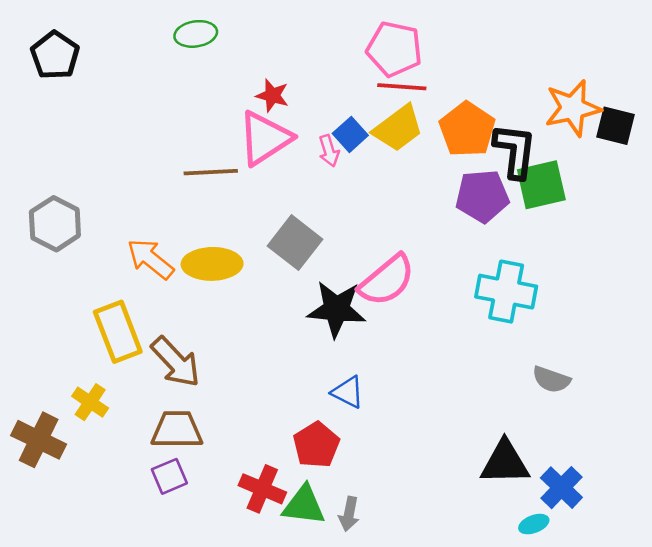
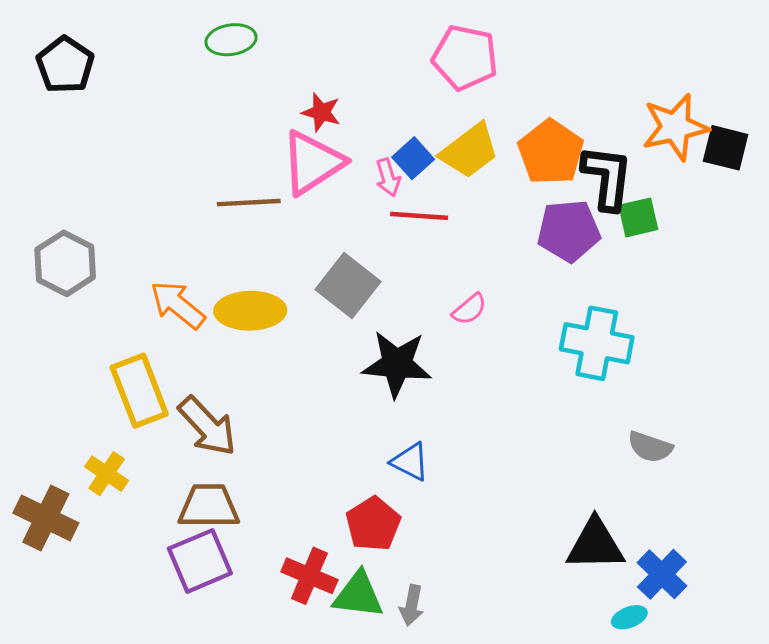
red line: (402, 87) -> (419, 216), moved
green square: (541, 185) -> (638, 217), size x0.7
pink semicircle: (387, 280) -> (469, 309), moved, size x0.5
purple square: (169, 476) -> (200, 561), size x1.5

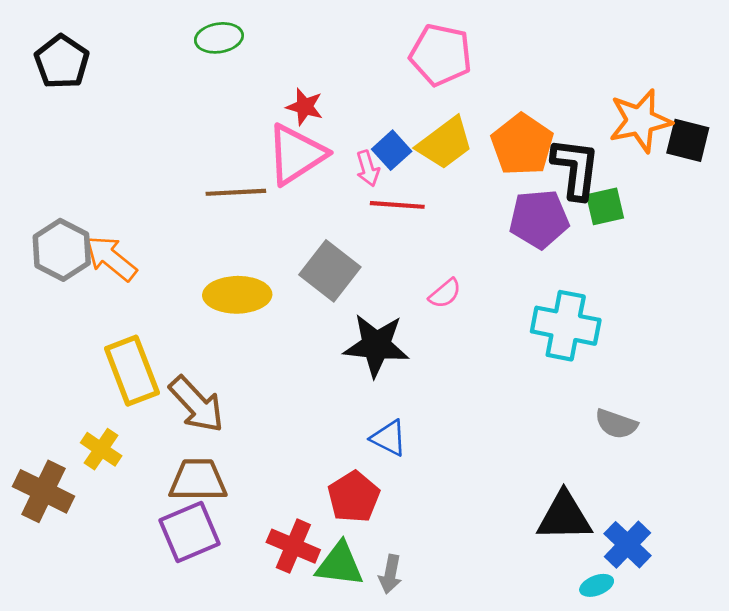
orange arrow: (178, 305) -> (111, 258), moved

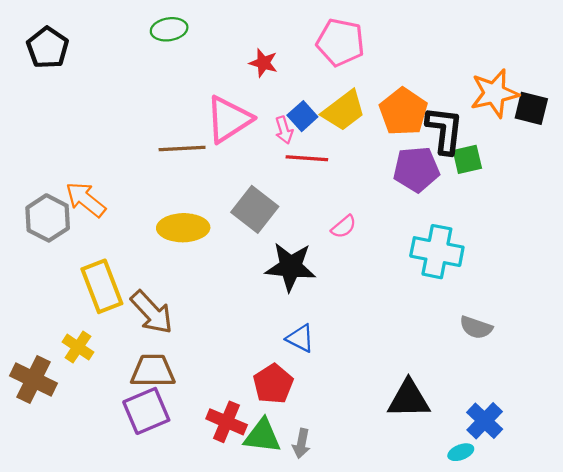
red star: (305, 107) -> (263, 63), moved
gray hexagon: (62, 250) -> (48, 218), moved
black triangle: (564, 517) -> (409, 399), moved

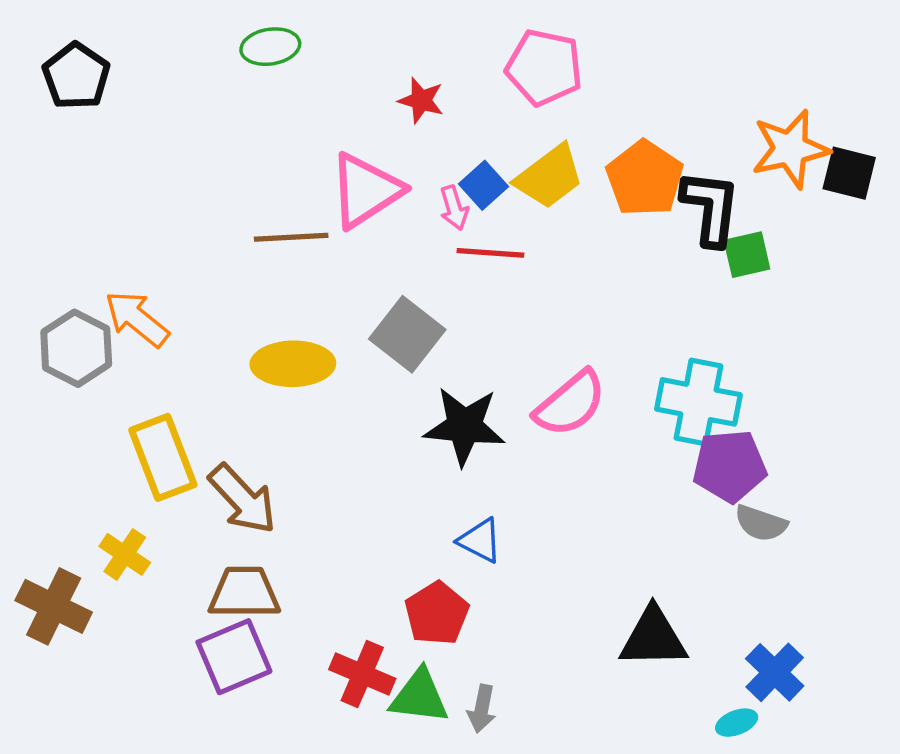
purple pentagon: (416, 169) -> (730, 466), moved
pink semicircle: (344, 227) -> (570, 404), moved, size x1.8

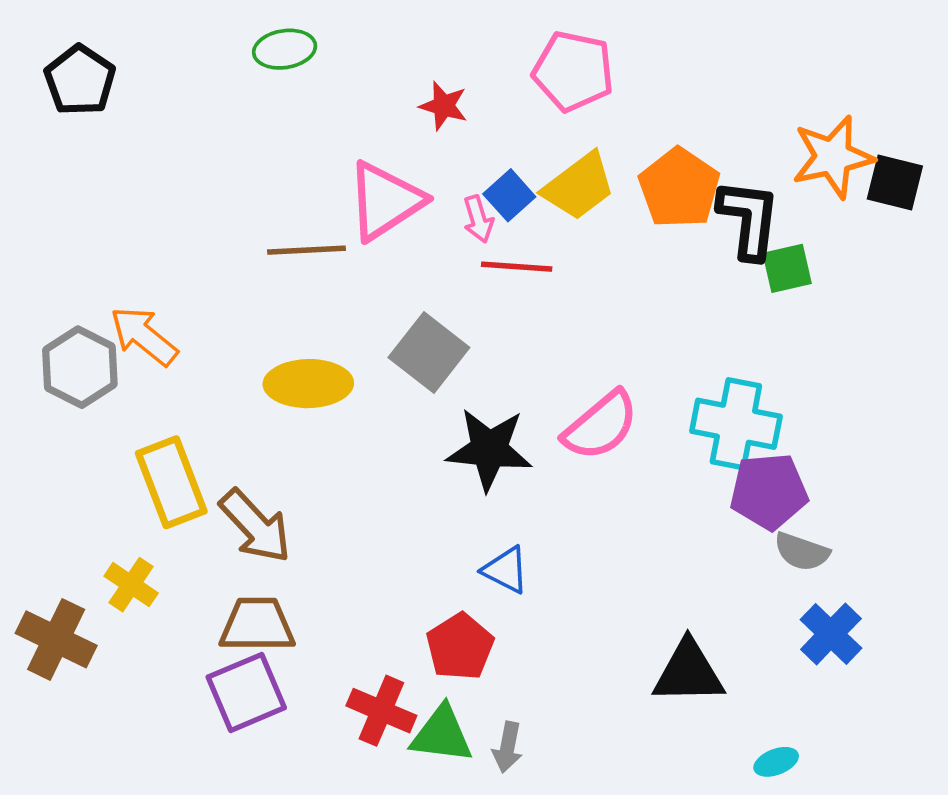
blue cross: (775, 672) -> (831, 634), moved

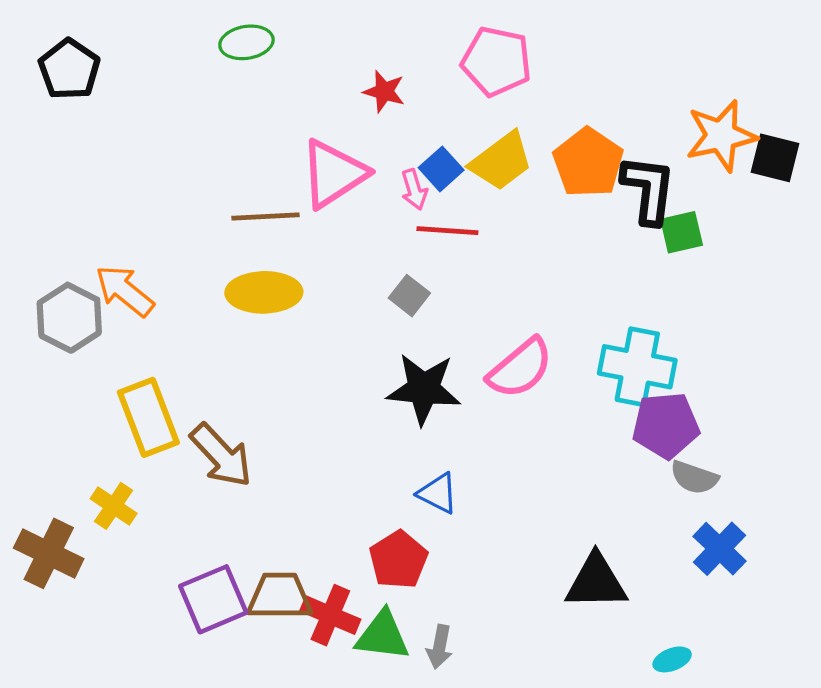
gray square: (429, 352) -> (409, 296), moved, size x0.6
yellow ellipse: (308, 384) -> (264, 292), moved
brown trapezoid: (257, 625) -> (280, 596), moved

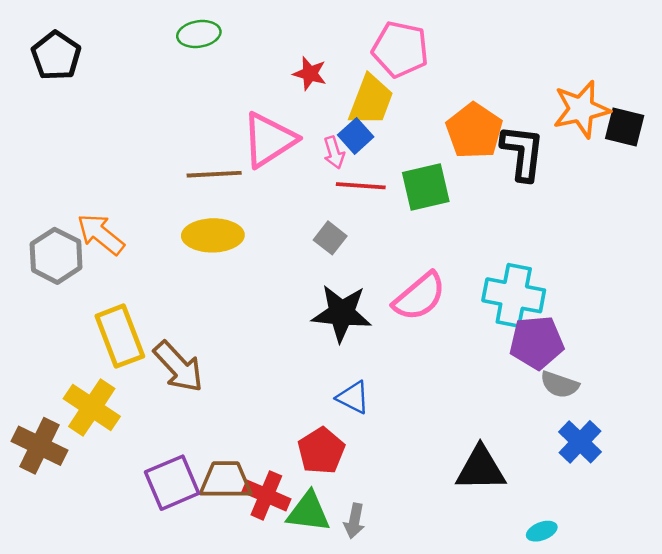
yellow trapezoid: (501, 161) -> (371, 100), moved, turned -32
green square: (682, 232) -> (426, 187), moved, size x1.4
yellow cross: (114, 506) -> (92, 407), size x1.5

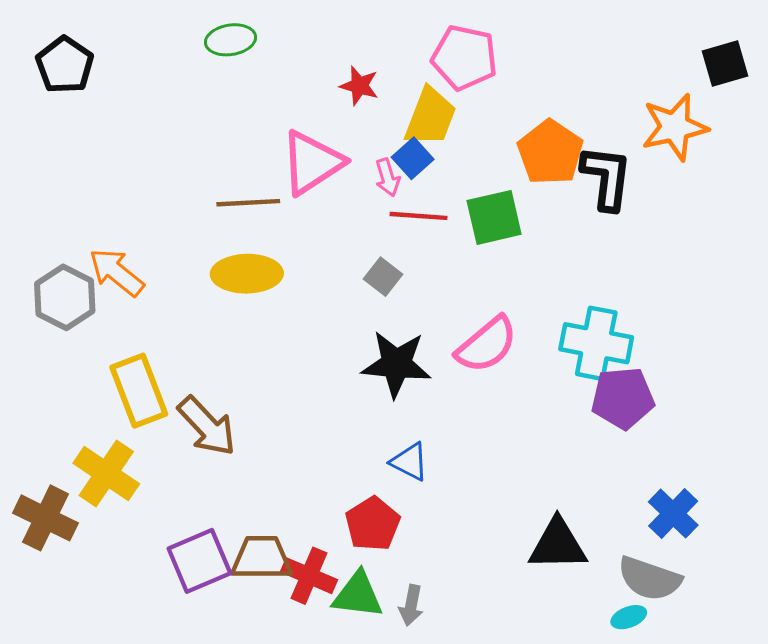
black square: (625, 127) -> (725, 63), moved, turned -30
gray semicircle: (560, 385) -> (649, 579), moved, size x1.4

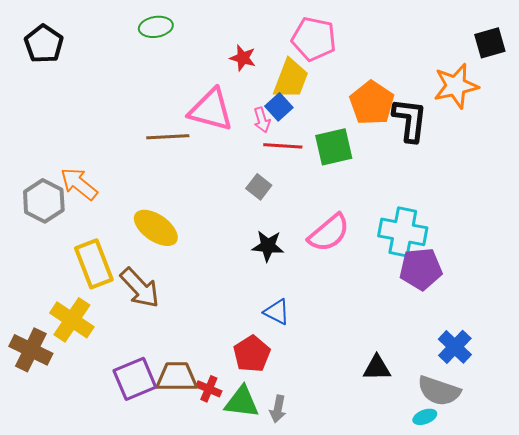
pink triangle: (312, 163) -> (211, 110), turned 48
yellow ellipse: (247, 274) -> (156, 228), moved, turned 36
black star: (396, 364) -> (268, 246), size x0.7
black triangle: (558, 545) -> (377, 368), size x0.7
red cross: (309, 576) -> (209, 389), size x0.7

